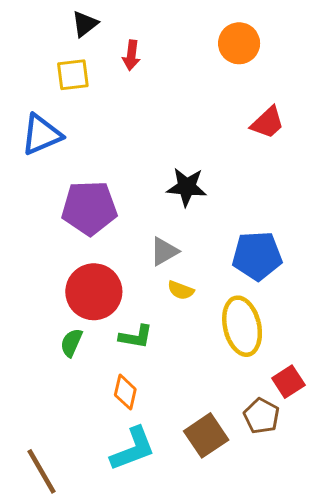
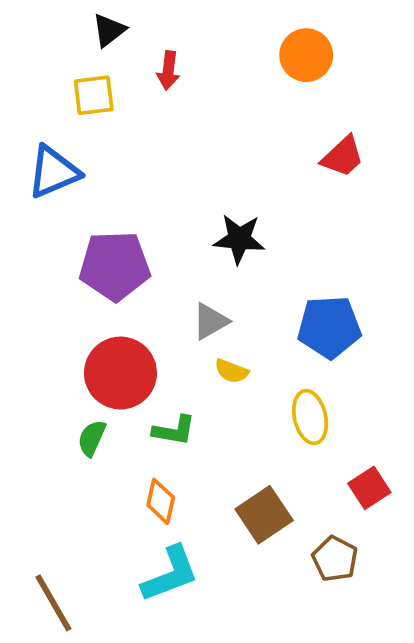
yellow ellipse: (242, 326) -> (310, 417), size x0.7
brown pentagon: (262, 416) -> (335, 559), moved
brown square: (206, 435) -> (264, 515), moved

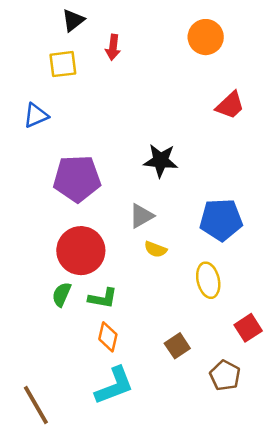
blue triangle: (53, 172) -> (36, 116), size x0.7
green L-shape: (174, 430) -> (103, 298), moved
brown square: (264, 515) -> (177, 346), size x0.7

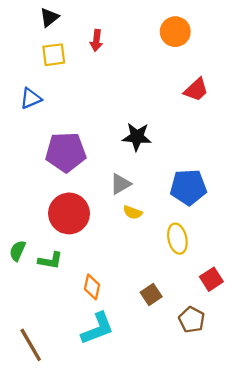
black triangle: (73, 20) -> (49, 17), moved
green semicircle: (62, 294) -> (18, 251), moved
green L-shape: (103, 298) -> (50, 261), moved

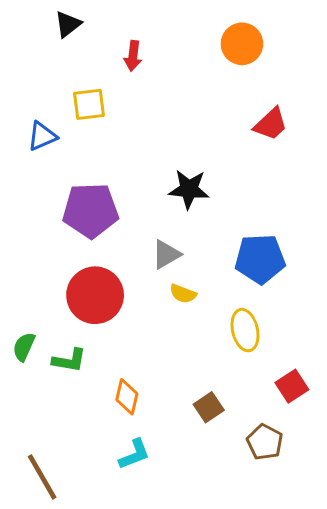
yellow square: (54, 55) -> (89, 104), moved
cyan L-shape: (97, 328) -> (134, 454), size x0.7

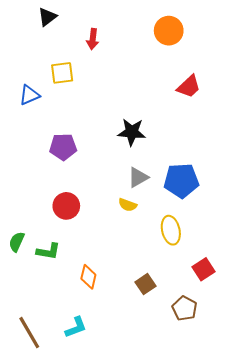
purple pentagon: (91, 210) -> (63, 147), size x0.7
gray triangle: (166, 254) -> (138, 177), moved
red circle: (95, 295) -> (66, 206), size x0.7
cyan L-shape: (134, 454) -> (76, 327), moved

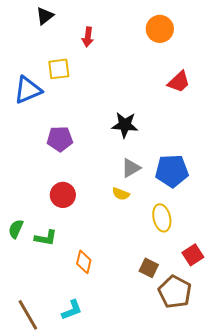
blue triangle: (29, 95) -> (28, 90), size x1.4
brown square: (145, 284) -> (149, 268), moved, turned -30
brown pentagon: (185, 308) -> (175, 292), size x1.4

